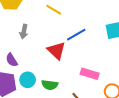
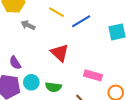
gray arrow: (24, 32) -> (28, 25), moved, turned 104
blue line: (76, 35) -> (81, 21), moved

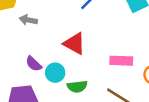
purple semicircle: (15, 63) -> (34, 64), moved
cyan circle: (31, 82) -> (55, 73), moved

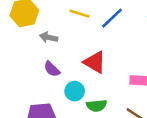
purple semicircle: (34, 64) -> (52, 69), moved

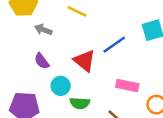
blue line: (112, 18) -> (114, 45), moved

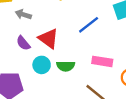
red triangle: (85, 61) -> (48, 39), moved
green semicircle: (80, 103) -> (66, 66), moved

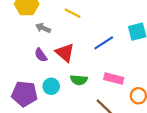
cyan circle: (42, 65) -> (51, 86), moved

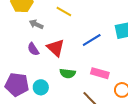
cyan circle: (51, 86) -> (41, 87), moved

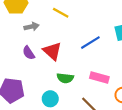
gray arrow: (36, 24) -> (31, 27), turned 144
cyan circle: (41, 87) -> (50, 99), moved

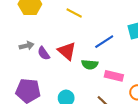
gray arrow: (31, 27) -> (27, 46), moved
green semicircle: (65, 78) -> (90, 64), moved

